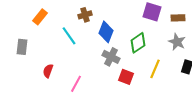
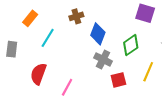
cyan line: (69, 36) -> (48, 38), moved, turned 66
red semicircle: (48, 71) -> (38, 74), size x1.5
red square: (126, 77) -> (118, 80), turned -35

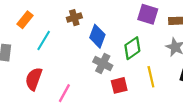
yellow line: (148, 72) -> (151, 77), turned -36

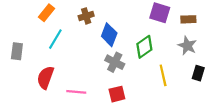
orange rectangle: (25, 20) -> (47, 13), moved
red square: (119, 85) -> (117, 94), moved
pink line: (64, 93) -> (76, 92), turned 66

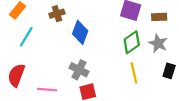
green diamond: (144, 47) -> (132, 42), moved
gray cross: (115, 62) -> (79, 70), moved

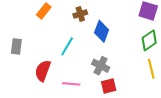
cyan line: (26, 37) -> (67, 46), moved

